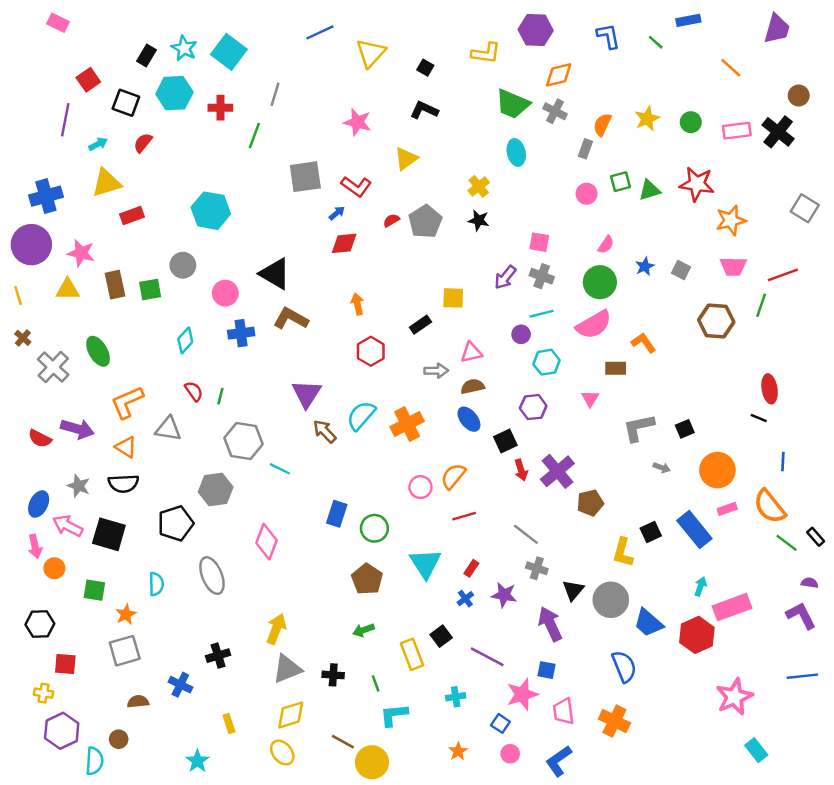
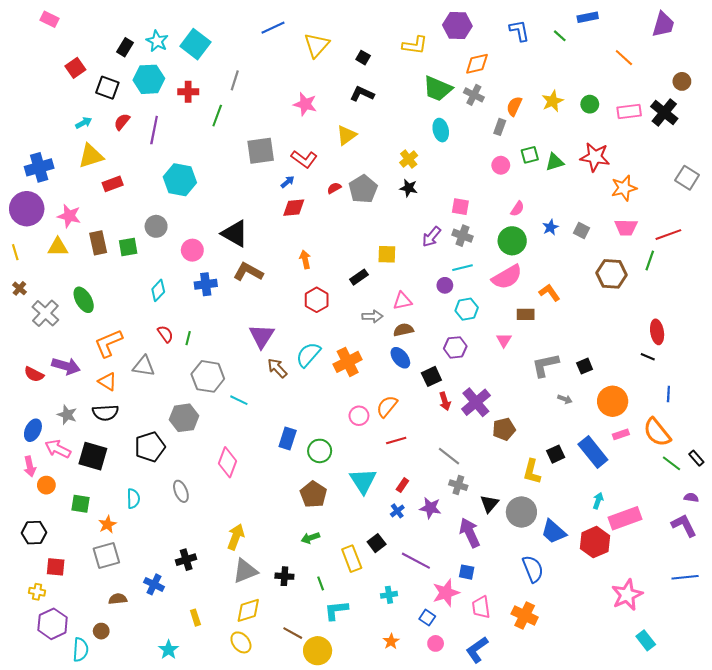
purple line: (65, 120) -> (154, 130), moved
gray ellipse: (212, 576) -> (181, 491), size x0.7

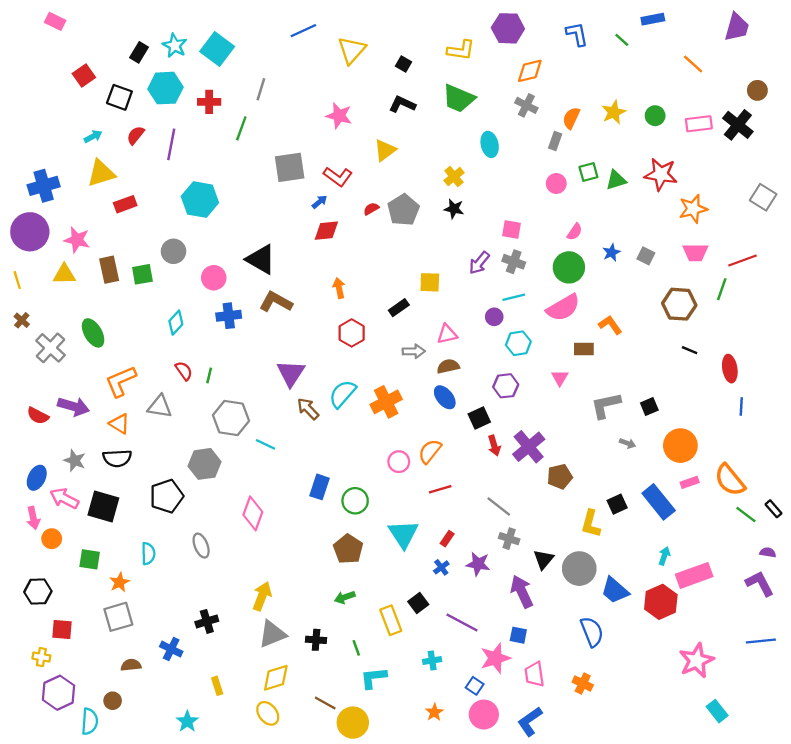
green trapezoid: (438, 89) -> (459, 98), moved
black line: (648, 357) -> (690, 350), moved
blue line: (668, 394) -> (741, 406), moved
orange cross: (525, 616) -> (583, 683), size x0.7
pink circle: (436, 643) -> (484, 715), size x1.6

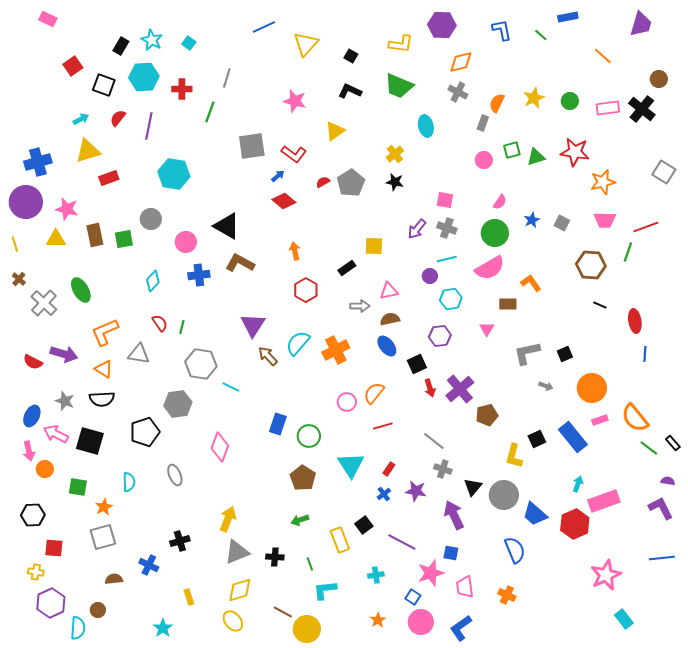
cyan square: (217, 49) -> (189, 43), size x0.5
red diamond: (326, 231) -> (284, 201), turned 45

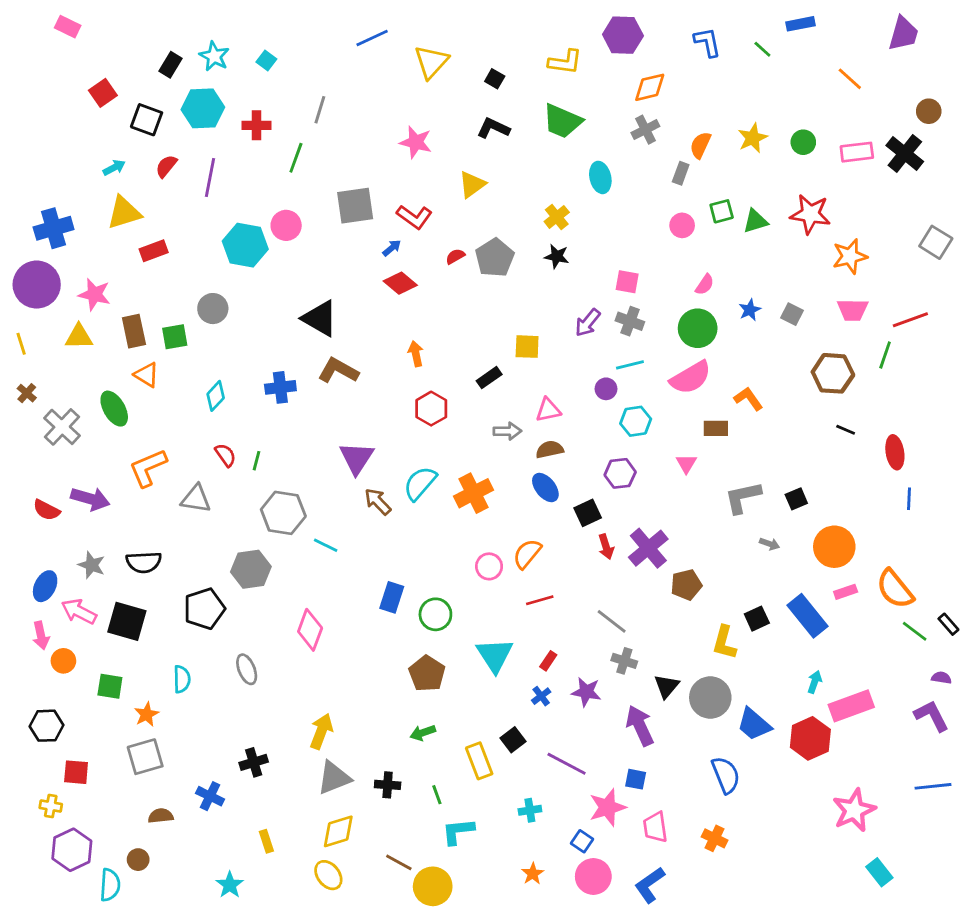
gray cross: (458, 92) -> (645, 130), turned 36
pink circle: (186, 242) -> (286, 225), moved
orange triangle: (104, 369) -> (147, 375), moved

